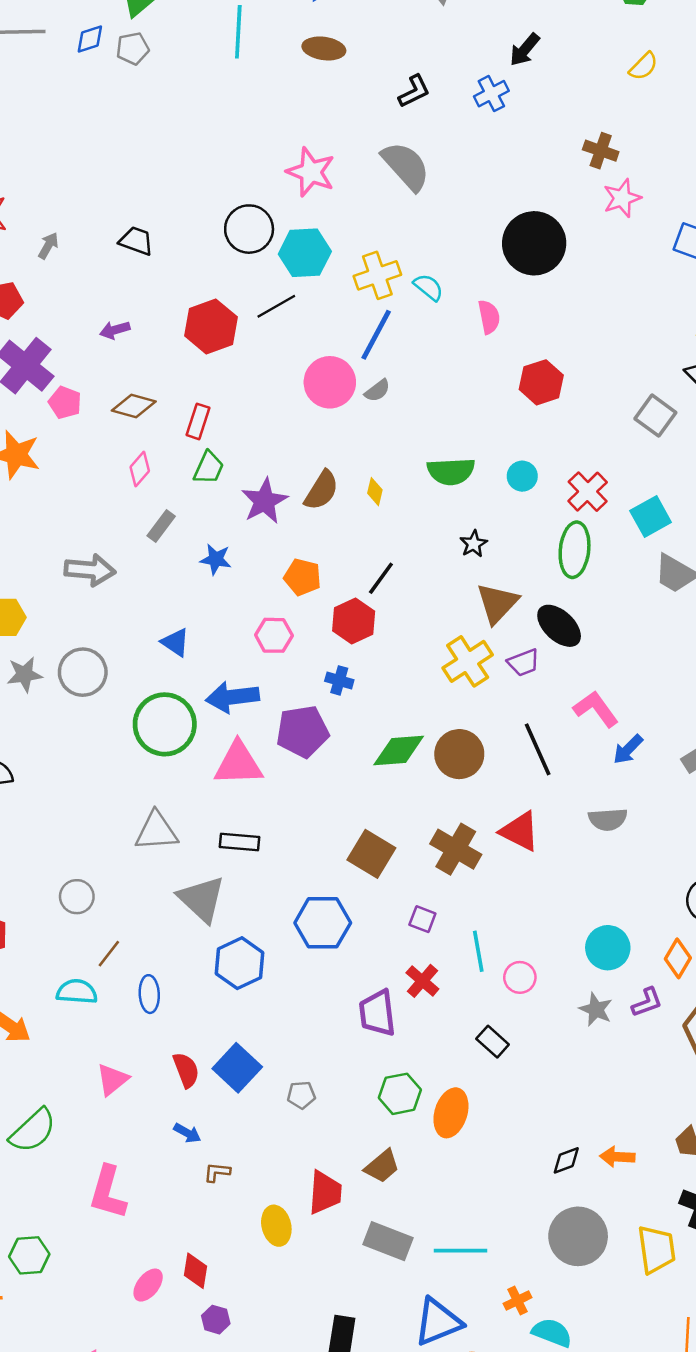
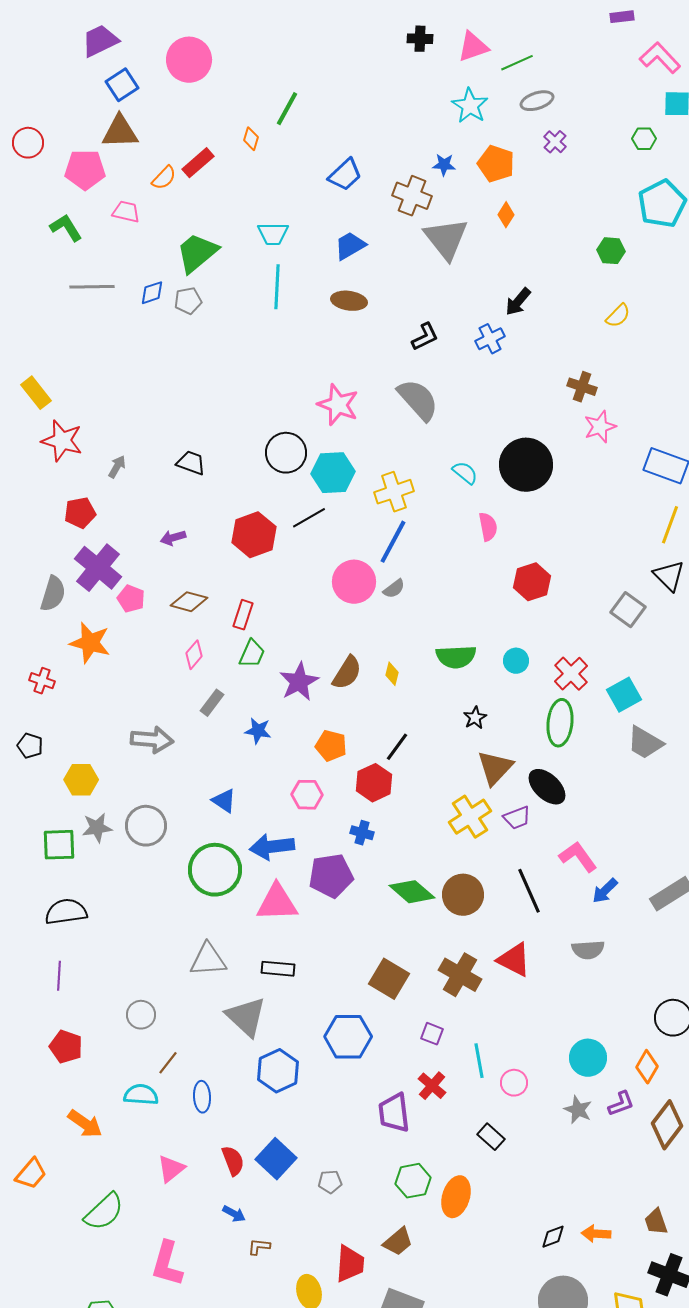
cyan semicircle: (428, 287) -> (465, 473), moved
green diamond: (399, 751) -> (412, 892), turned 45

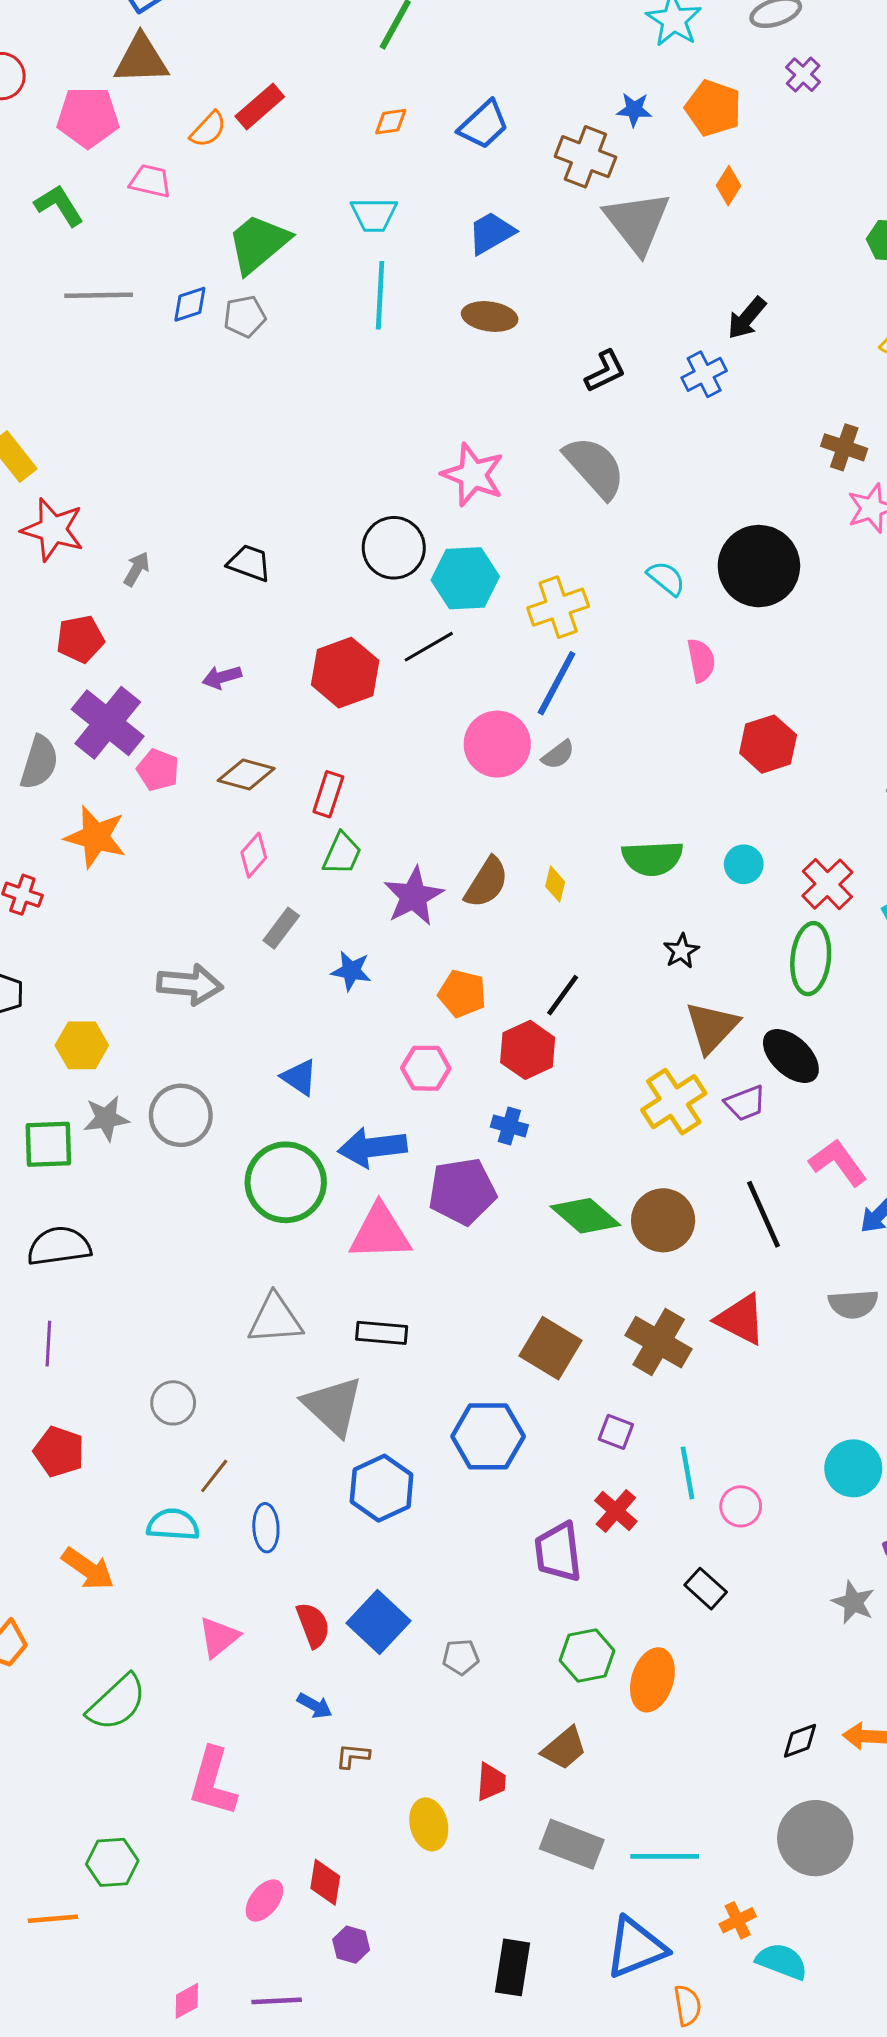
orange diamond: (251, 139) -> (391, 122), moved, turned 65
gray star: (578, 1110) -> (853, 1602), moved
red trapezoid: (350, 1264) -> (491, 1782), size x0.7

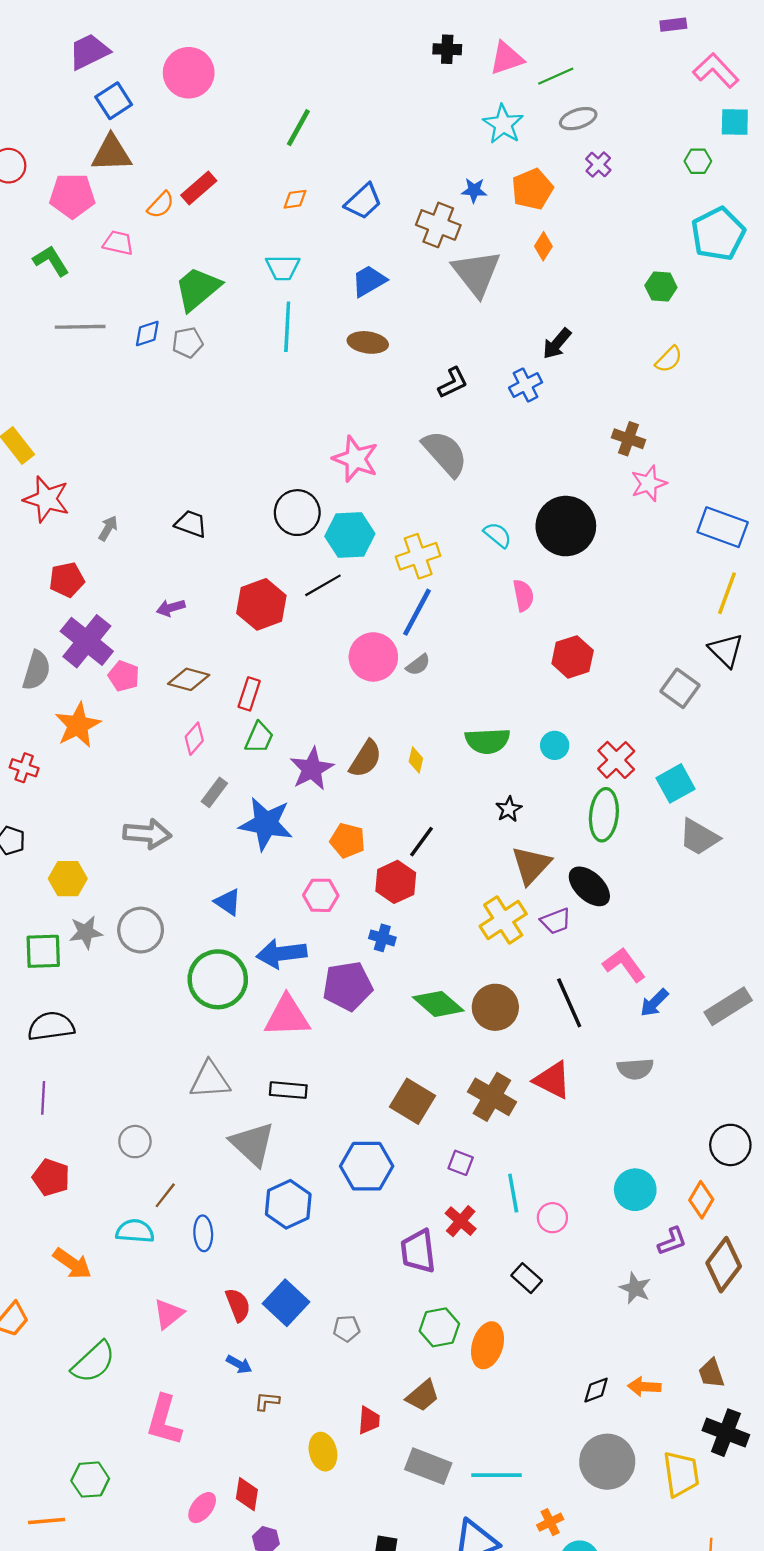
orange pentagon: (713, 108) -> (532, 189), turned 30
orange star: (96, 837) -> (78, 725), turned 30
blue star: (351, 971) -> (266, 824), size x1.8

